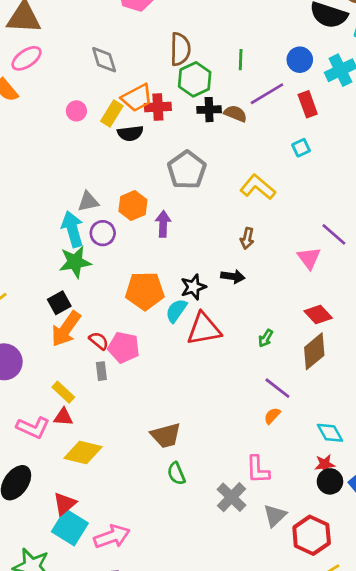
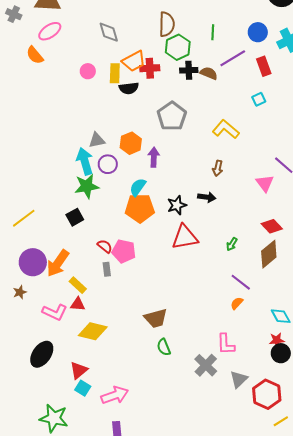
yellow rectangle: (112, 114) -> (115, 73), turned -30
cyan semicircle: (176, 311) -> (138, 187), moved
orange arrow: (66, 329) -> (58, 263), moved
cyan square: (70, 527) -> (83, 388), size x0.6

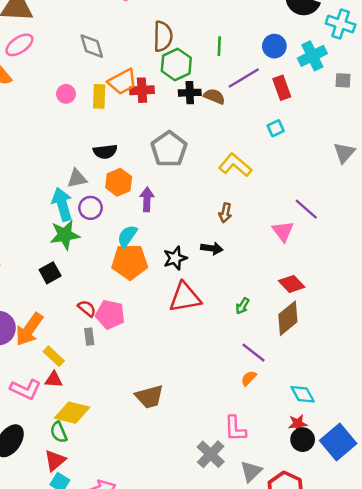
black semicircle: (129, 88) -> (105, 152), moved
green semicircle: (164, 347) -> (59, 432), moved

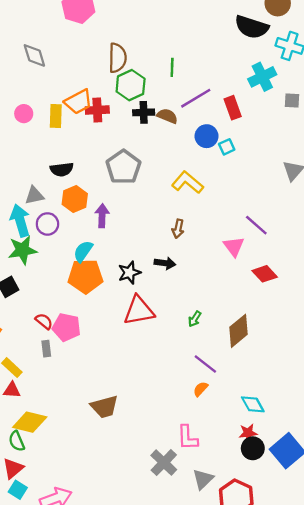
gray diamond: (92, 46) -> (34, 55), moved
blue circle: (274, 46) -> (206, 136), moved
red diamond: (292, 284) -> (265, 274), moved

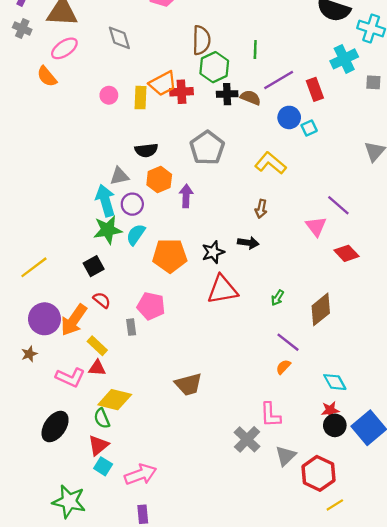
cyan semicircle: (83, 251) -> (136, 235), moved
red semicircle: (44, 321) -> (102, 300), moved

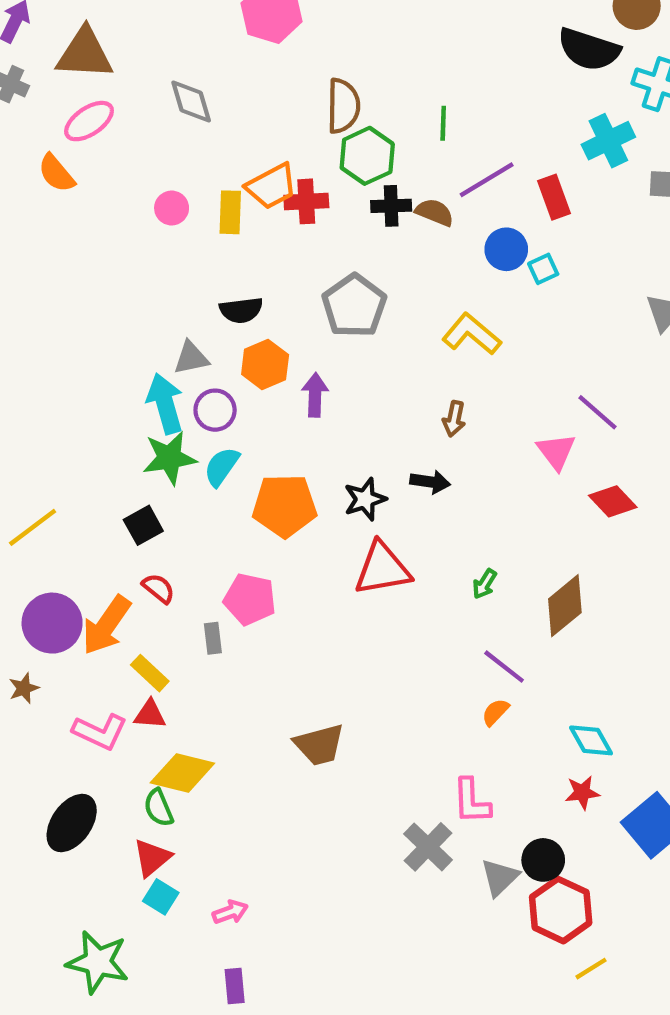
black circle: (335, 425) -> (543, 860), moved
pink arrow: (140, 475) -> (230, 912), size x0.6

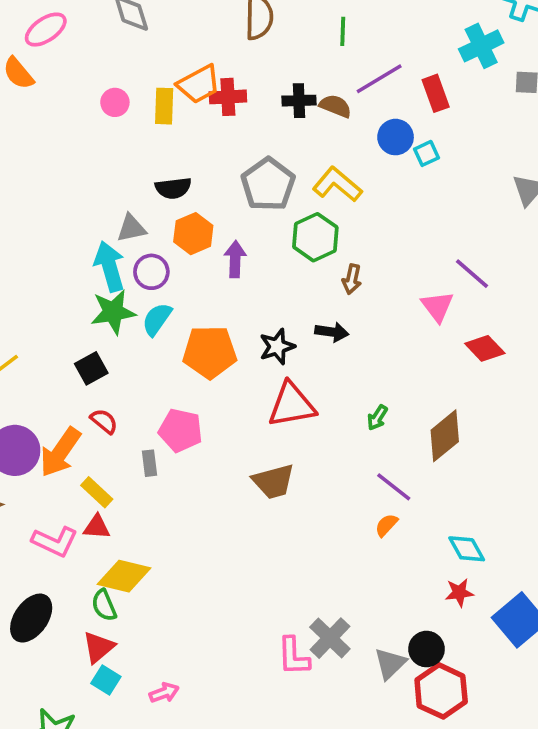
green hexagon: (367, 156) -> (315, 237), moved
yellow L-shape: (471, 334) -> (337, 184), moved
brown trapezoid: (319, 745) -> (273, 481), moved
pink L-shape: (471, 801) -> (294, 656), moved

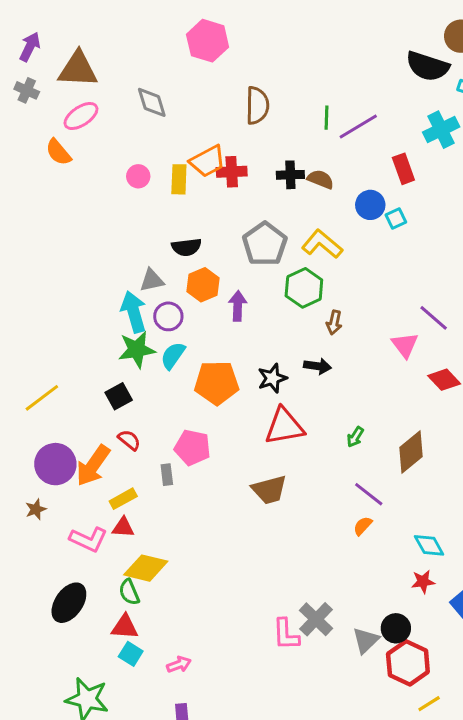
purple line: (379, 79) -> (358, 127), moved
yellow rectangle: (97, 492) -> (123, 499), turned -72
red triangle: (99, 647) -> (125, 627), turned 44

